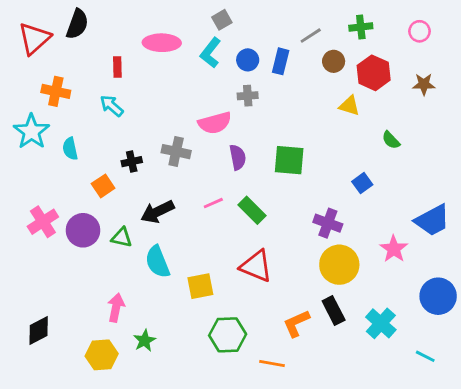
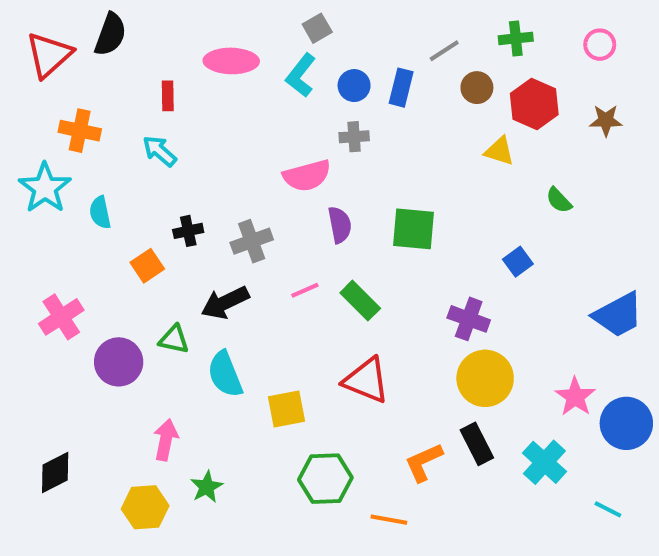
gray cross: (176, 152) -> (252, 241), moved, turned -32
purple circle: (83, 230) -> (119, 362), moved
pink star: (394, 249) -> (575, 397), moved

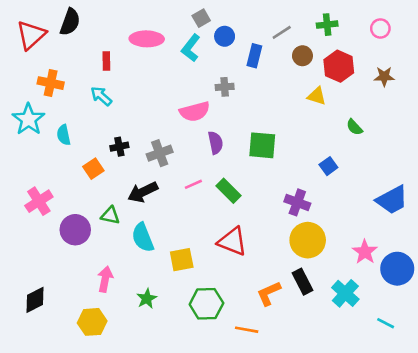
blue circle: (354, 86) -> (225, 36), moved
green star: (207, 487) -> (147, 299), moved

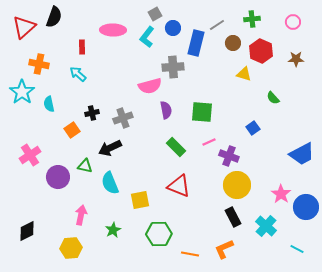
blue rectangle: (254, 56) -> (196, 43), size x1.4
gray cross: (225, 87) -> (173, 67), size x1.5
pink line: (193, 184) -> (209, 142), moved
orange L-shape: (269, 293) -> (224, 249), moved

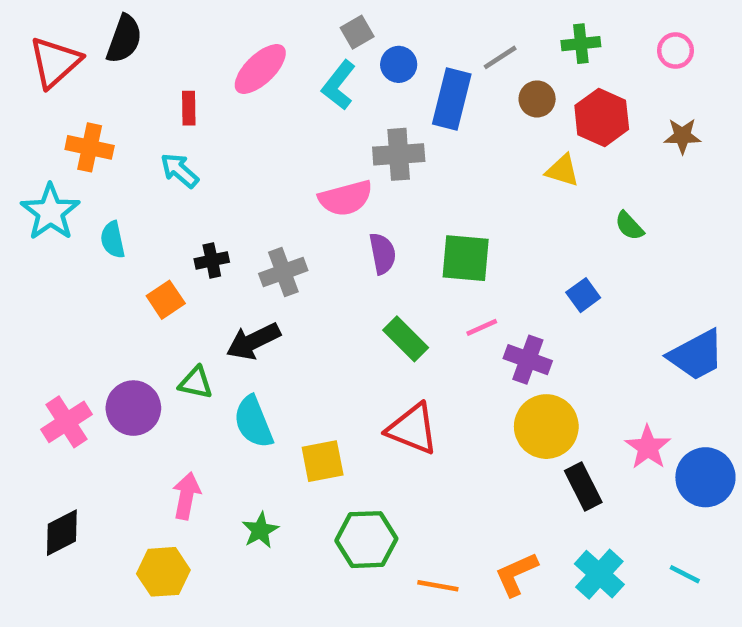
pink ellipse: (113, 30) -> (260, 69), turned -45
pink cross: (30, 155) -> (66, 422), moved
black rectangle: (233, 217) -> (583, 487), moved
cyan cross: (266, 226) -> (599, 574), moved

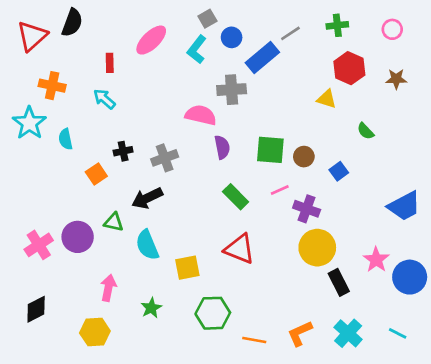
blue rectangle: (452, 99) -> (262, 57), turned 36
brown circle: (537, 99) -> (304, 157), moved
pink semicircle: (346, 198) -> (201, 115), turned -152

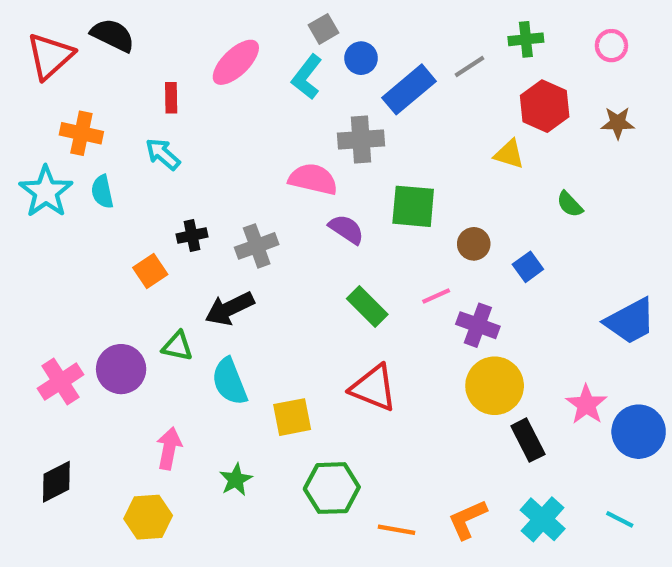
black semicircle: (72, 23) -> (113, 35), turned -84
gray line: (290, 33) -> (470, 66), moved
cyan semicircle: (66, 139) -> (102, 192), moved
purple semicircle: (222, 147) -> (346, 229), turned -45
green square: (270, 150) -> (413, 206), moved

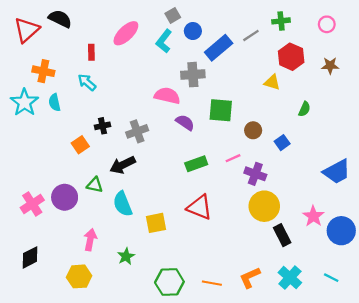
green semicircle: (570, 204) -> (304, 109), turned -112
green rectangle: (367, 306) -> (196, 164), turned -65
green hexagon: (332, 488) -> (169, 282), moved

